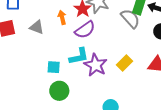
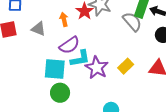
purple semicircle: (85, 30) -> (69, 45), moved
cyan square: (54, 67) -> (55, 69), size x1.6

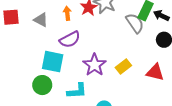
cyan L-shape: (80, 59) -> (77, 91), moved
green circle: (60, 93) -> (42, 85), moved

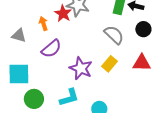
gray semicircle: (135, 23) -> (114, 35), moved
cyan square: (53, 62) -> (19, 74), moved

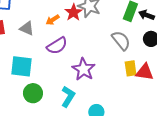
orange arrow: (43, 24) -> (53, 20), turned -112
yellow rectangle: (109, 64) -> (131, 68), moved, turned -56
cyan L-shape: (69, 97) -> (68, 97), turned -50

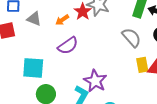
gray triangle: (27, 28) -> (34, 19), moved
purple star: (84, 69) -> (95, 81), moved

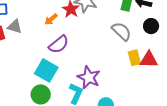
gray triangle: (34, 19) -> (15, 26), moved
cyan square: (33, 68) -> (46, 70), moved, turned 30

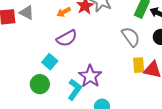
cyan square: (46, 70) -> (50, 62), size x0.7

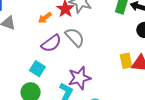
gray semicircle: (131, 37) -> (75, 37), moved
purple star: (90, 76) -> (79, 78), turned 30

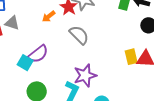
purple semicircle: (51, 43) -> (38, 54), moved
cyan square: (37, 69) -> (25, 63), moved

